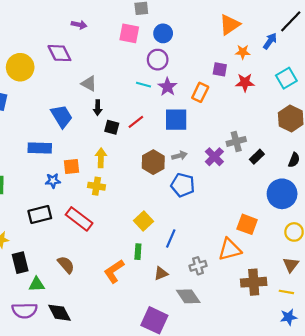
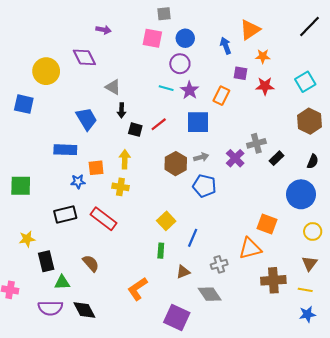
blue arrow: (270, 41) -> (226, 46), moved, turned -56
orange L-shape: (114, 271) -> (137, 289), moved

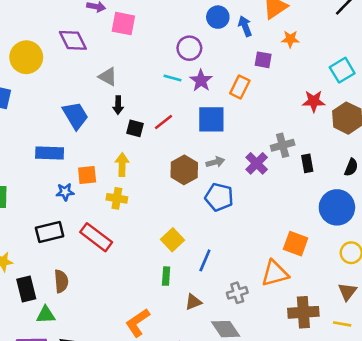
pink square: (152, 38) -> (123, 24), moved
blue circle: (185, 38) -> (218, 17), moved
red star: (265, 86) -> (314, 101), moved
black rectangle: (277, 158) -> (307, 163), turned -56
brown semicircle: (91, 263) -> (61, 281), moved, turned 36

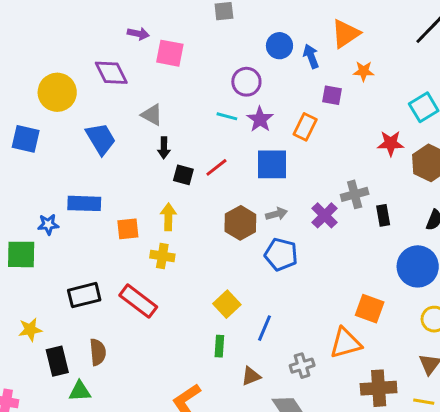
blue trapezoid: (75, 115) -> (101, 139), moved
blue star: (65, 192) -> (48, 224), moved

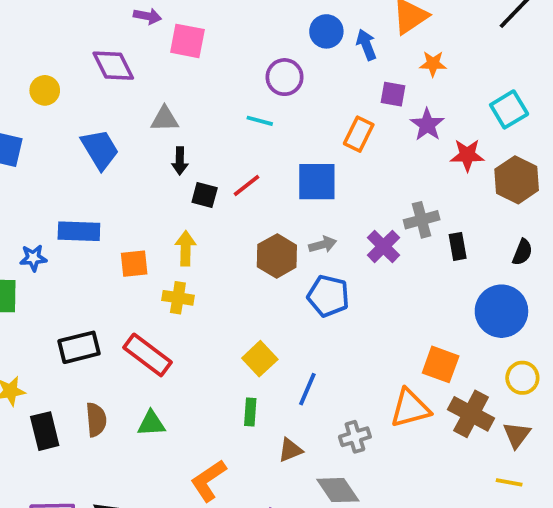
yellow circle: (57, 92) -> (45, 90), size x0.6
gray triangle: (152, 115) -> (165, 119), turned -30
purple star: (260, 119) -> (427, 125), moved
brown cross: (379, 388) -> (471, 414), moved, turned 32
green triangle: (80, 391) -> (151, 423), moved

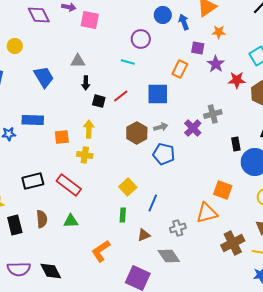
purple diamond: (113, 66) -> (39, 15), moved
black rectangle: (458, 246) -> (236, 144), moved
brown cross: (471, 414) -> (233, 243), moved, turned 35

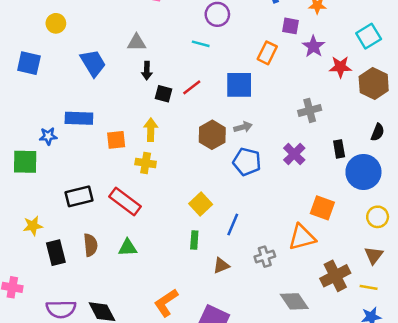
purple cross: (193, 128) -> (294, 154), moved
orange L-shape: (101, 251) -> (166, 303), moved
gray diamond: (169, 256) -> (294, 301), moved

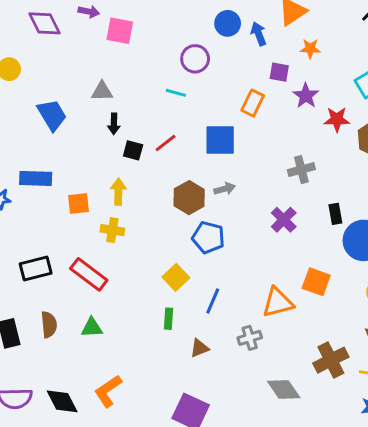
blue pentagon: (247, 162) -> (208, 237), moved
orange triangle: (302, 237) -> (278, 302), moved
orange L-shape: (166, 303) -> (108, 391), moved

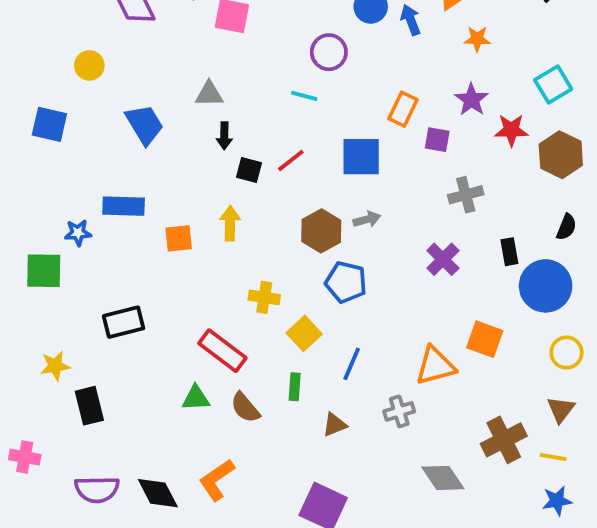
purple square: (279, 72) -> (437, 140), moved
yellow cross: (112, 230) -> (264, 297), moved
red rectangle: (89, 274) -> (222, 351), moved
brown semicircle: (49, 325) -> (245, 408), moved, turned 145

